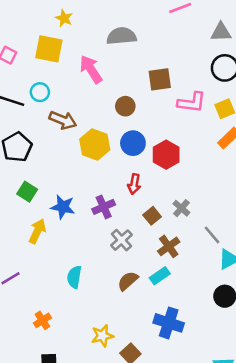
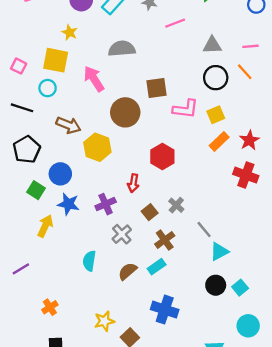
cyan circle: (40, 92) -> (48, 88), moved
brown circle: (125, 106) -> (125, 112), size x1.6
blue circle: (133, 143) -> (60, 174), moved
cyan semicircle: (74, 277) -> (89, 261), moved

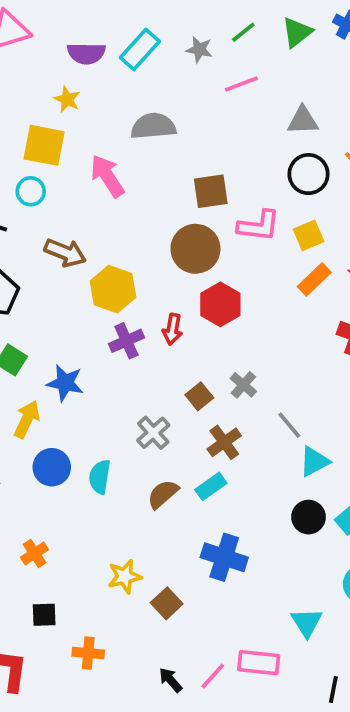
brown circle: (125, 112) -> (195, 249), moved
blue circle: (60, 174) -> (52, 467), moved
red arrow: (133, 183) -> (172, 329), moved
purple cross: (106, 204) -> (126, 341), moved

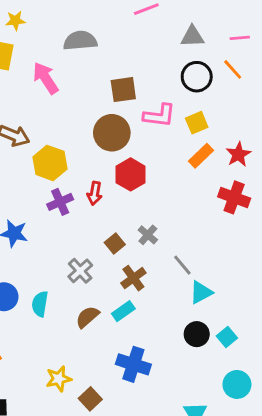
yellow star: (67, 99) -> (15, 21), turned -30

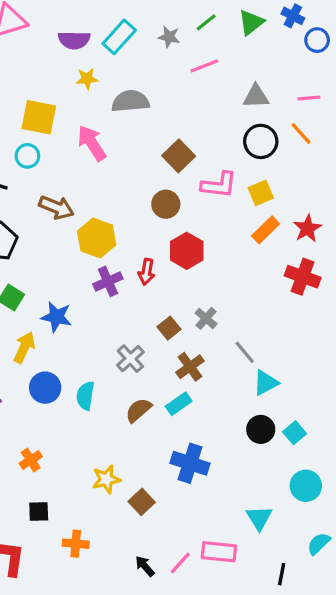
yellow star: (15, 21) -> (87, 79), moved
brown square: (123, 90) -> (179, 156), turned -36
brown circle: (112, 133) -> (166, 204), size x0.7

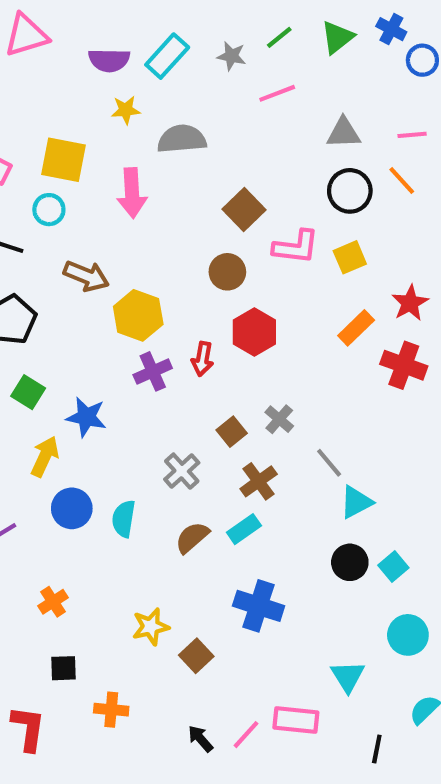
pink arrow: (92, 143) -> (132, 193), turned -150
orange rectangle: (266, 230) -> (356, 328), moved

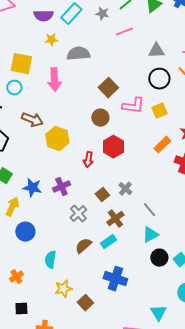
purple cross: (153, 371) -> (61, 187), moved
cyan triangle: (356, 502) -> (150, 235), moved
cyan semicircle: (124, 519) -> (50, 260), moved

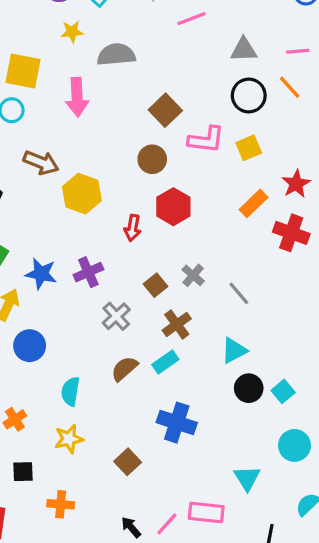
gray line: (149, 210) -> (239, 293), moved
yellow star: (63, 289) -> (69, 439), moved

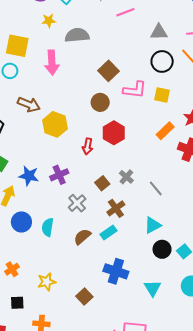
yellow square: (249, 148) -> (162, 95), turned 35
cyan semicircle: (70, 391) -> (48, 227), moved
cyan triangle: (247, 478) -> (153, 288), moved

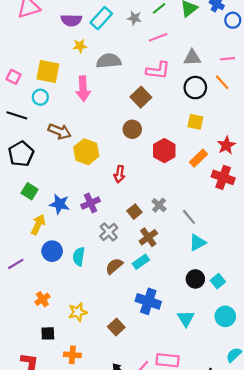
pink L-shape: (135, 90) -> (158, 70), moved
red hexagon: (114, 133) -> (164, 151), moved
cyan triangle: (153, 225) -> (197, 243), moved

